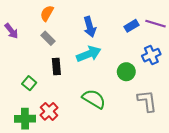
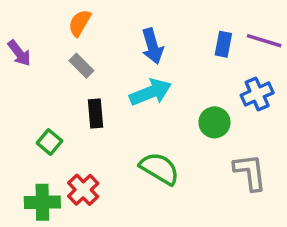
blue rectangle: (131, 26) -> (223, 44), turned -48

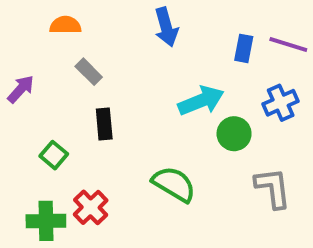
orange semicircle: (80, 23) -> (65, 25), moved, turned 60
blue arrow: (152, 46) -> (166, 27), moved
purple arrow: (19, 53) -> (21, 89), moved, turned -100
cyan arrow: (151, 92) -> (201, 101), moved

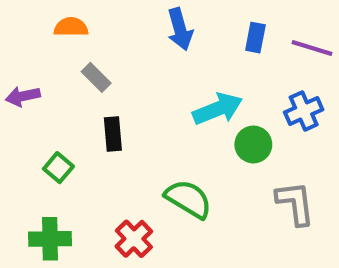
blue rectangle: (244, 48) -> (255, 38), moved
purple arrow: (21, 89) -> (23, 96), turned -144
red cross: (91, 207) -> (134, 239), moved

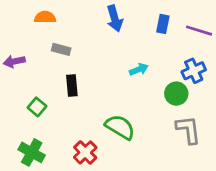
gray rectangle: (96, 77) -> (61, 49), turned -30
cyan arrow: (218, 109) -> (139, 69), size x0.6
green circle: (253, 144) -> (176, 94), moved
green cross: (50, 239) -> (32, 152), turned 30

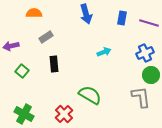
gray rectangle: (61, 49) -> (46, 37), turned -48
green circle: (176, 94) -> (151, 75), moved
green square: (37, 107) -> (22, 71), moved

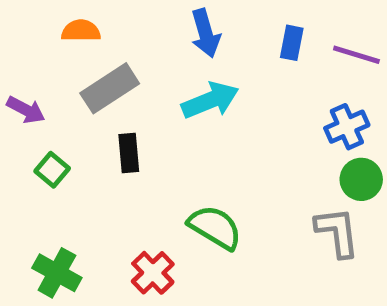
gray rectangle: (46, 37) -> (110, 88), size x1.6
purple arrow: (11, 46) -> (26, 110), turned -140
cyan arrow: (104, 52) -> (210, 100), moved, size x1.6

